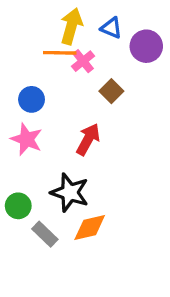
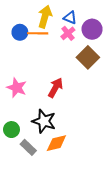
pink cross: (83, 61) -> (68, 33), moved
brown square: (111, 91) -> (88, 57), moved, size x1.5
blue circle: (32, 99) -> (20, 32), moved

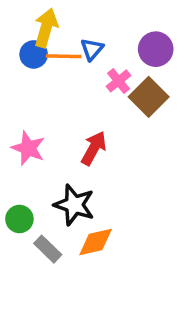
yellow arrow: (45, 17) -> (46, 28), moved
blue triangle: (70, 18) -> (92, 49), moved, turned 48
pink cross: (68, 33) -> (119, 81), moved

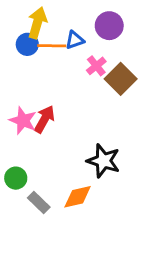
blue triangle: (92, 49) -> (75, 40), turned 30
purple circle: (156, 49) -> (109, 26), moved
red arrow: (94, 148) -> (45, 119), moved
black star: (74, 205) -> (103, 161), moved

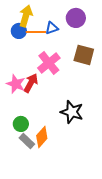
pink cross: (96, 66) -> (49, 63), moved, size x1.6
brown square: (121, 79) -> (84, 55), turned -30
green circle: (16, 178) -> (21, 124), moved
orange diamond: (78, 197) -> (42, 137), moved, turned -35

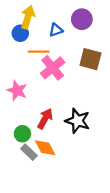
orange line: (36, 32) -> (39, 52), moved
red arrow: (31, 83) -> (45, 119), moved
orange diamond: (42, 137) -> (45, 148), turned -70

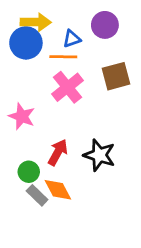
yellow arrow: (28, 17) -> (36, 22), turned 75
blue circle: (20, 33) -> (26, 43), size x1.5
orange line: (39, 52) -> (63, 57), moved
brown square: (90, 59) -> (116, 76), turned -30

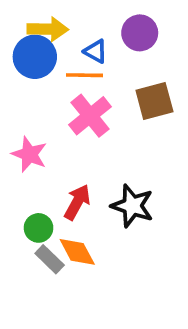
blue triangle: (72, 39) -> (96, 51), turned 48

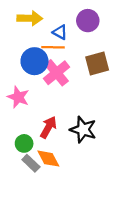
blue circle: (35, 57) -> (34, 61), moved

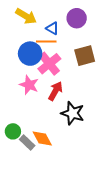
yellow arrow: (30, 18) -> (26, 16), turned 30
pink star: (18, 97) -> (29, 85), moved
red arrow: (48, 127) -> (55, 91), moved
green circle: (24, 143) -> (13, 131), moved

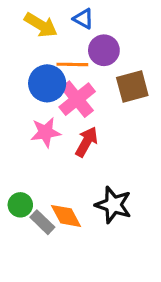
purple circle: (77, 18) -> (104, 50), moved
blue triangle: (52, 28) -> (83, 19), moved
pink star: (29, 85) -> (46, 132), turned -30
black star: (73, 113) -> (113, 205), moved

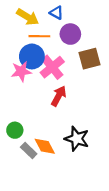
orange line: (72, 64) -> (39, 36), moved
pink star: (46, 132) -> (21, 71), moved
green circle: (20, 205) -> (15, 130), moved

